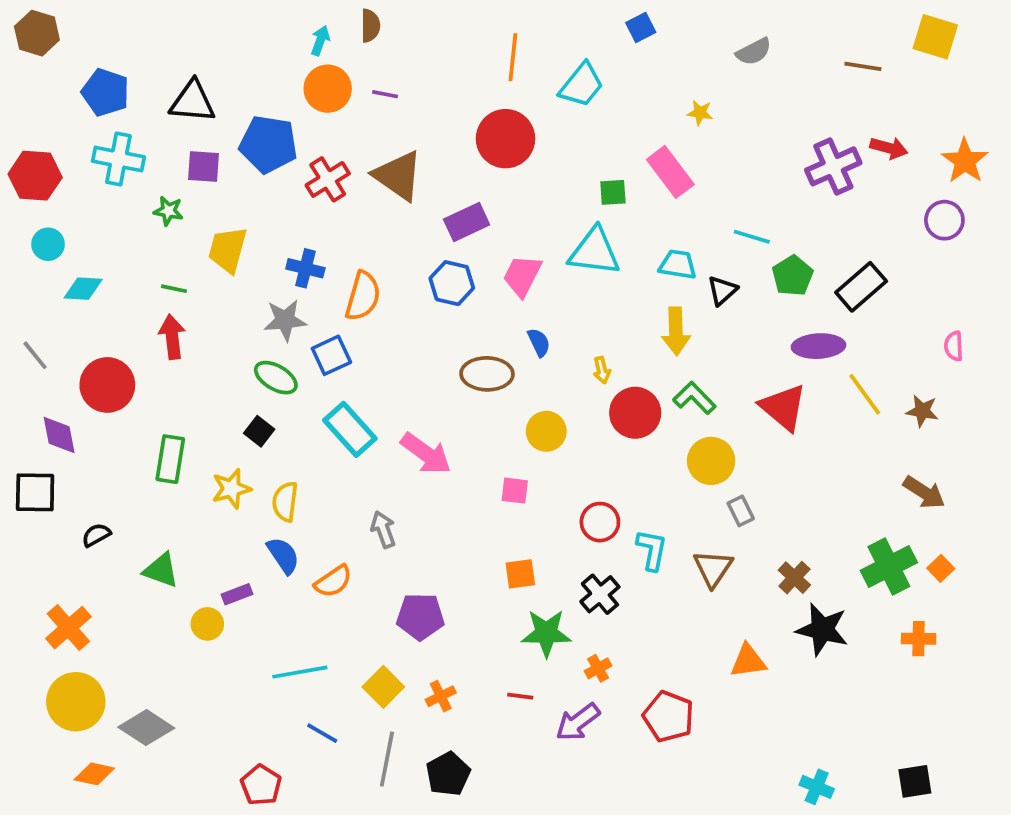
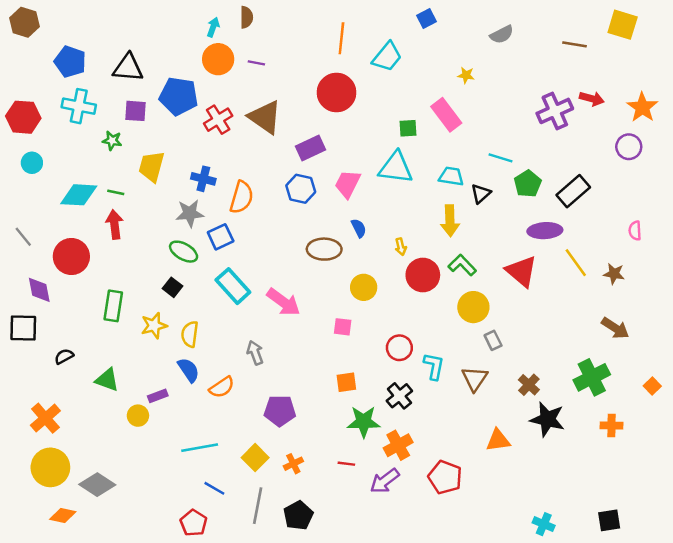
cyan diamond: (83, 289) -> (79, 195), moved, size x1.4
orange square: (941, 568) -> (652, 386), moved
orange cross: (598, 668) -> (398, 445), size x1.6
red pentagon: (261, 785) -> (193, 523), moved

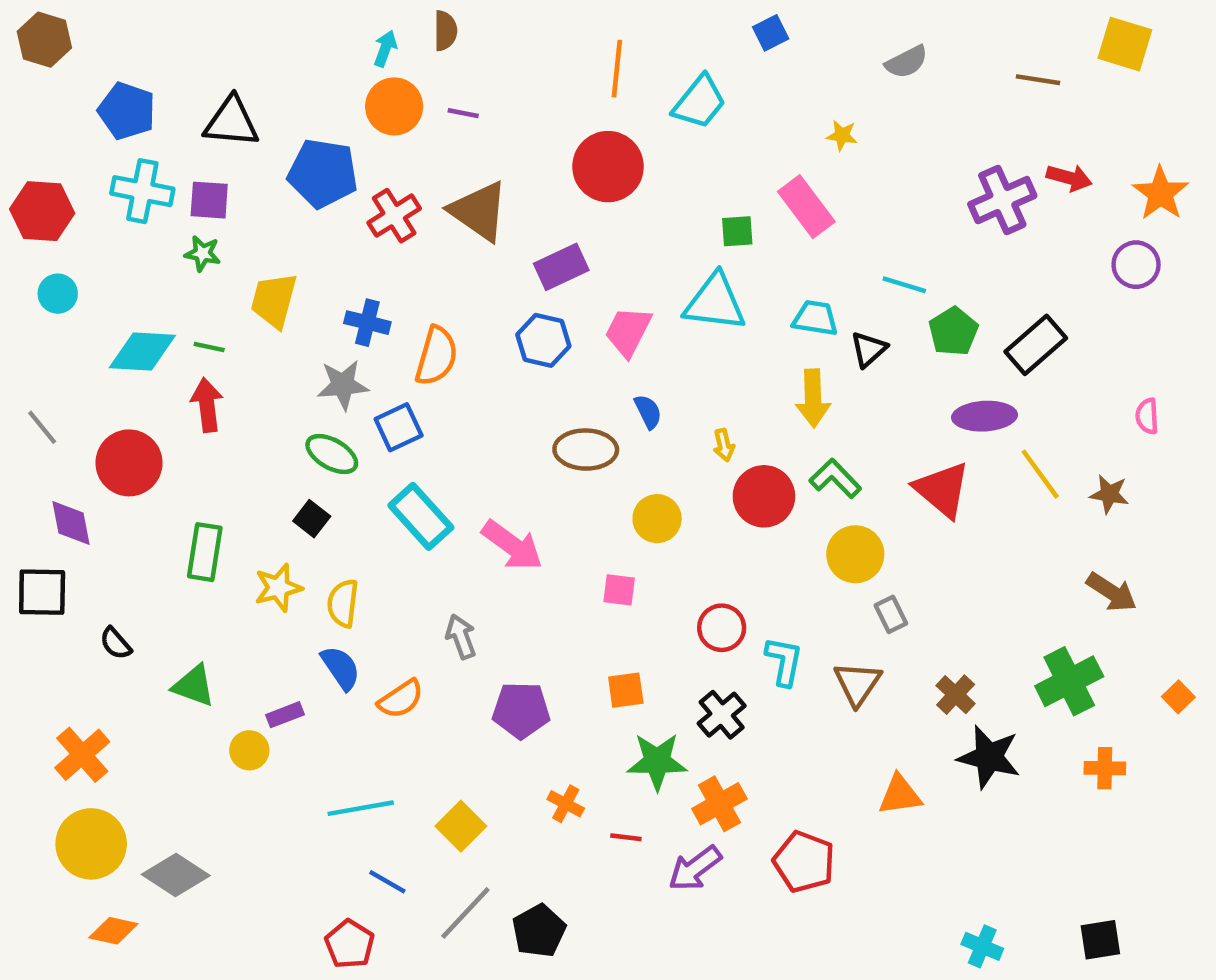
purple square: (135, 111) -> (209, 200), moved
black semicircle: (64, 356) -> (116, 643), turned -102
purple pentagon: (280, 411) -> (521, 710), moved
orange cross: (293, 464) -> (566, 804), moved, turned -36
gray line: (258, 506) -> (465, 913), turned 32

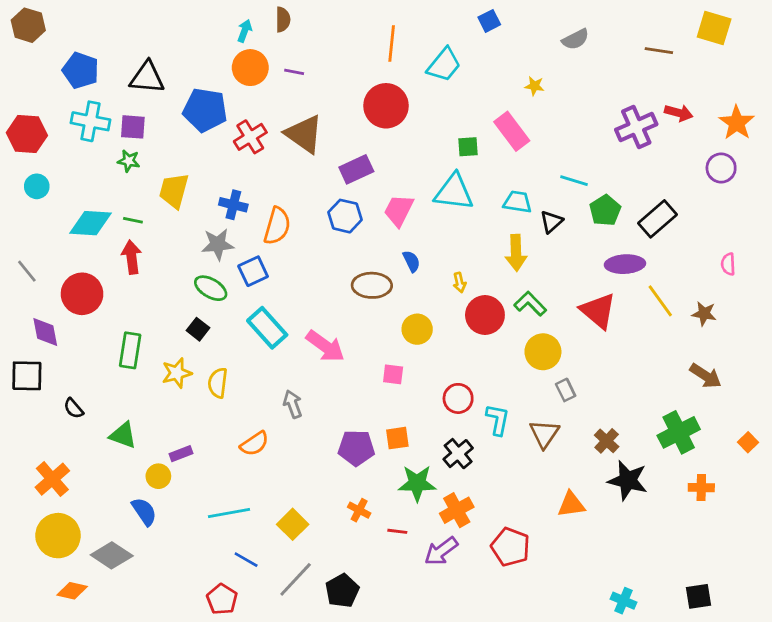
blue semicircle: (341, 668) -> (144, 512), moved
purple pentagon: (521, 710) -> (356, 448), moved

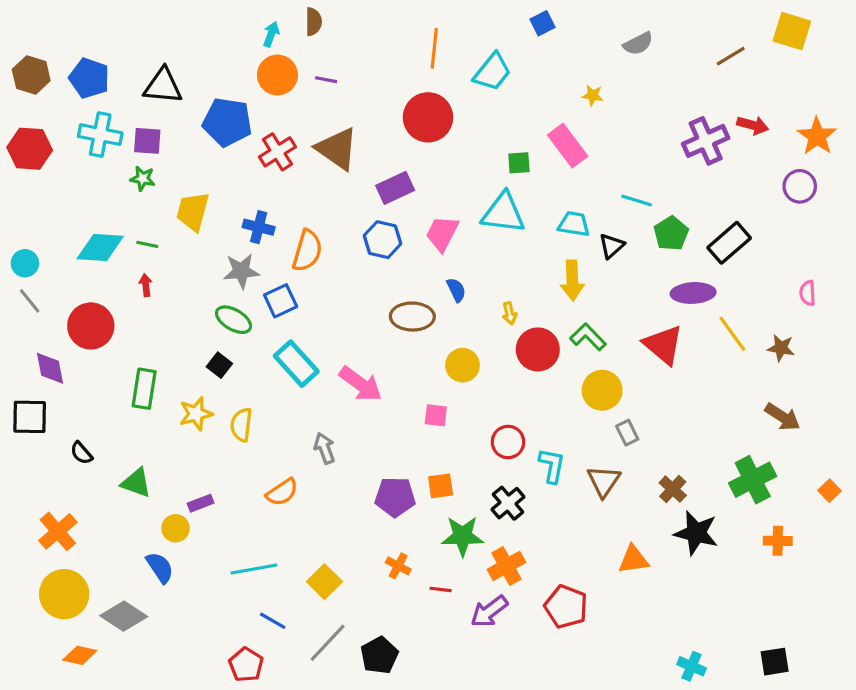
brown hexagon: (28, 25) -> (31, 75), moved
brown line: (659, 51) -> (731, 56), turned -40
cyan circle: (37, 186) -> (25, 263), moved
red arrow: (131, 257) -> (146, 285), size x0.6

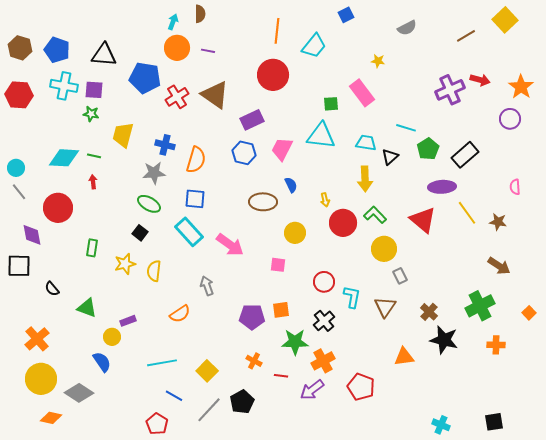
yellow square: (792, 31) -> (505, 20), turned 30
blue square: (281, 301) -> (195, 199), moved, turned 30
green rectangle: (144, 389) -> (92, 248), size x0.7
black pentagon: (379, 655) -> (242, 402), moved

